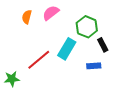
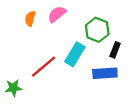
black rectangle: (103, 45) -> (115, 50), turned 48
blue rectangle: (94, 66) -> (105, 73), size x1.5

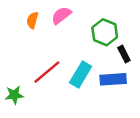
black rectangle: (115, 50) -> (124, 54), turned -48
cyan rectangle: (75, 54) -> (81, 74), moved

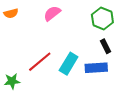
orange semicircle: (32, 20) -> (11, 13), moved, turned -120
green hexagon: (105, 32) -> (102, 18), moved

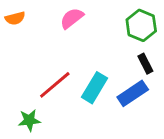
blue rectangle: (96, 68) -> (133, 93), turned -30
green star: (12, 81) -> (29, 120), moved

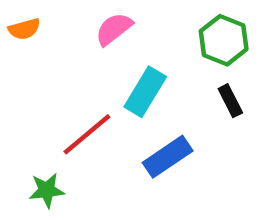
cyan rectangle: (94, 88) -> (145, 92), moved
blue rectangle: (133, 93) -> (168, 157), moved

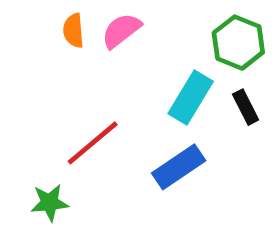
orange semicircle: (24, 29) -> (73, 31), moved, turned 100
cyan rectangle: (145, 92) -> (191, 97), moved

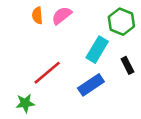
black rectangle: (246, 107) -> (127, 65), moved

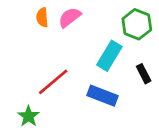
blue rectangle: (91, 85) -> (103, 96), turned 55
green star: (25, 103) -> (28, 116), turned -30

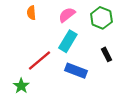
pink semicircle: (70, 17) -> (67, 15), moved
cyan rectangle: (109, 56) -> (68, 41), moved

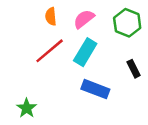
orange semicircle: (31, 13) -> (51, 16), moved
red line: (39, 61) -> (50, 51), moved

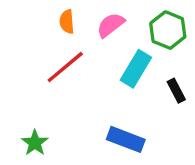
cyan rectangle: (85, 52) -> (136, 69), moved
blue rectangle: (95, 89) -> (126, 139), moved

